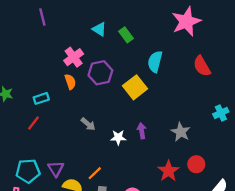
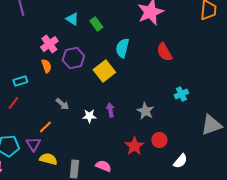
orange line: (95, 173) -> (45, 127), moved

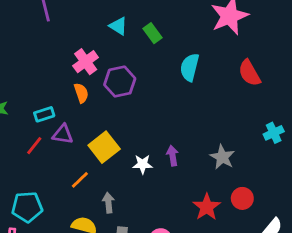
yellow square: (104, 71) -> (104, 147), moved
gray arrow: (62, 104) -> (108, 203), moved, turned -136
purple triangle: (33, 144) -> (63, 134), moved, turned -49

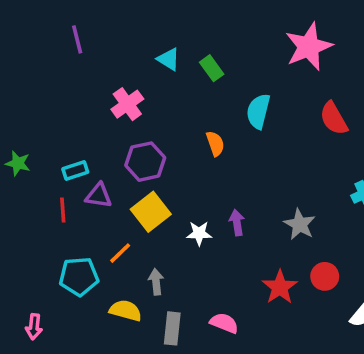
purple hexagon: (120, 82) -> (145, 162), moved
orange semicircle: (81, 93) -> (215, 144), moved
red line: (34, 146) -> (63, 210), turned -42
cyan pentagon: (27, 207) -> (79, 276), moved

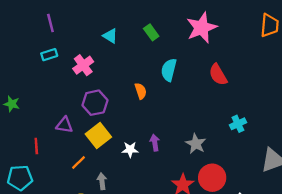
green rectangle: (212, 68) -> (151, 32), moved
cyan rectangle: (75, 171) -> (49, 55), moved
red line: (63, 210) -> (36, 146), moved
cyan pentagon: (79, 276) -> (20, 178), moved
red circle: (325, 276) -> (212, 178), size x1.5

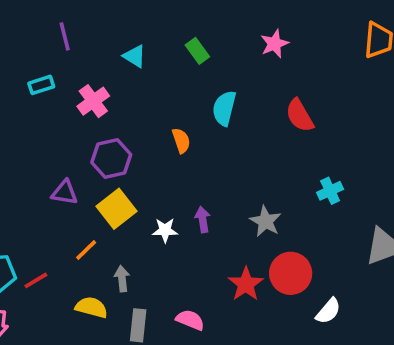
purple line: (50, 23) -> (65, 36), moved
pink star: (202, 28) -> (274, 44), size x0.6
red line: (36, 146) -> (36, 280), moved, turned 63

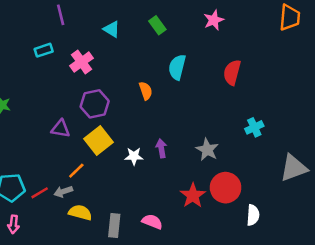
red semicircle: (300, 115) -> (232, 72), turned 45
gray arrow: (122, 279) -> (63, 192), moved, turned -102
white semicircle: (328, 311) -> (253, 215), turned -36

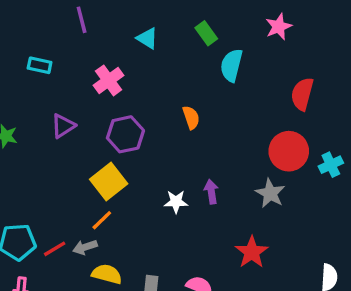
cyan rectangle: (44, 50) -> (40, 65), moved, turned 30
cyan semicircle: (177, 67) -> (231, 65), moved
purple triangle: (61, 129) -> (63, 126), moved, turned -42
yellow square: (99, 140) -> (109, 181), moved
red circle: (226, 188) -> (289, 151), moved

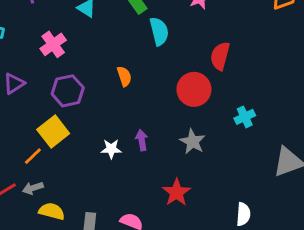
cyan semicircle: (231, 65) -> (159, 31), turned 152
red circle: (289, 151) -> (194, 89), moved
orange line: (102, 220) -> (33, 156), moved

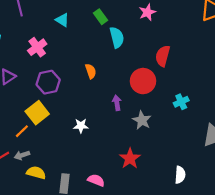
purple arrow: (142, 140) -> (117, 103), moved

